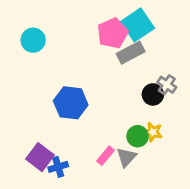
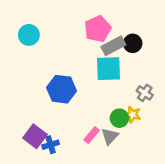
cyan square: (138, 25) -> (109, 69), moved, turned 32
gray cross: (167, 85) -> (145, 93), moved
black circle: (153, 94) -> (133, 43), moved

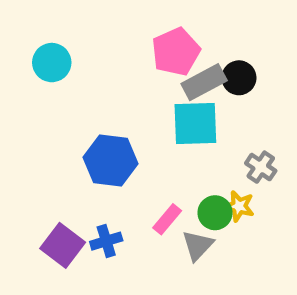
pink rectangle: (92, 135) -> (167, 219), moved
blue cross: (51, 145) -> (106, 241), moved

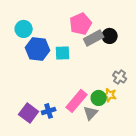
cyan square: (195, 123) -> (63, 53), moved, size x0.7
blue hexagon: (111, 160) -> (38, 49), moved
pink rectangle: (167, 219) -> (77, 101), size x1.6

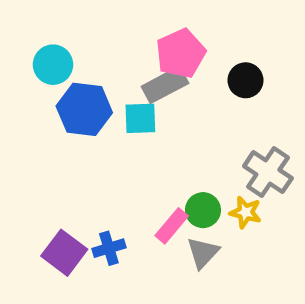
gray rectangle: (94, 38) -> (165, 85), moved
gray cross: (120, 77) -> (268, 172), size x1.5
green circle: (99, 98) -> (203, 210), moved
pink rectangle: (77, 101) -> (172, 226), size x0.7

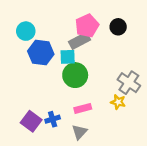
black circle: (246, 80) -> (118, 27), moved
green circle: (203, 210) -> (75, 75), moved, size x1.5
pink rectangle: (172, 226) -> (83, 108), turned 35
gray triangle: (203, 253) -> (79, 132), moved

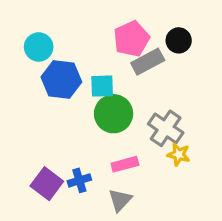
gray rectangle: (79, 41) -> (148, 62), moved
gray cross: (129, 83) -> (166, 128), moved

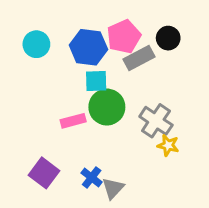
blue hexagon: (61, 80) -> (88, 47), moved
pink rectangle: (125, 164) -> (73, 121), moved
blue cross: (79, 180) -> (92, 178), moved, turned -35

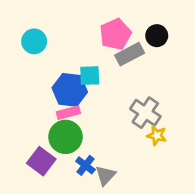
blue hexagon: (88, 47) -> (70, 90), moved
green circle: (107, 107) -> (65, 137), moved

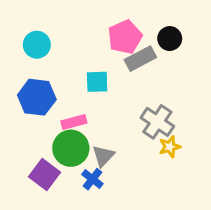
blue hexagon: (70, 90) -> (37, 97), moved
yellow star: (157, 135) -> (170, 147), turned -30
gray triangle: (105, 175) -> (103, 156), moved

